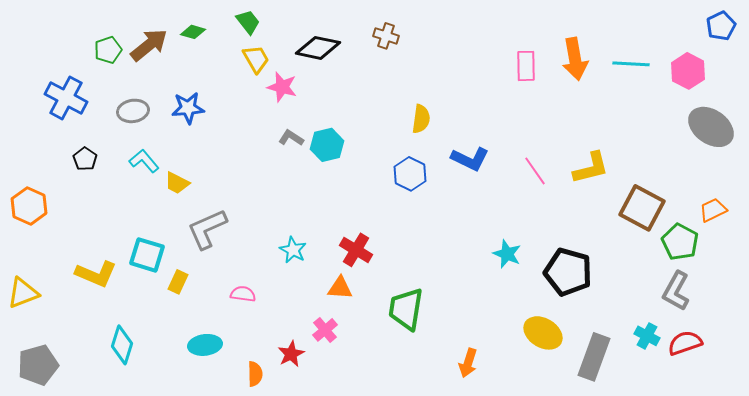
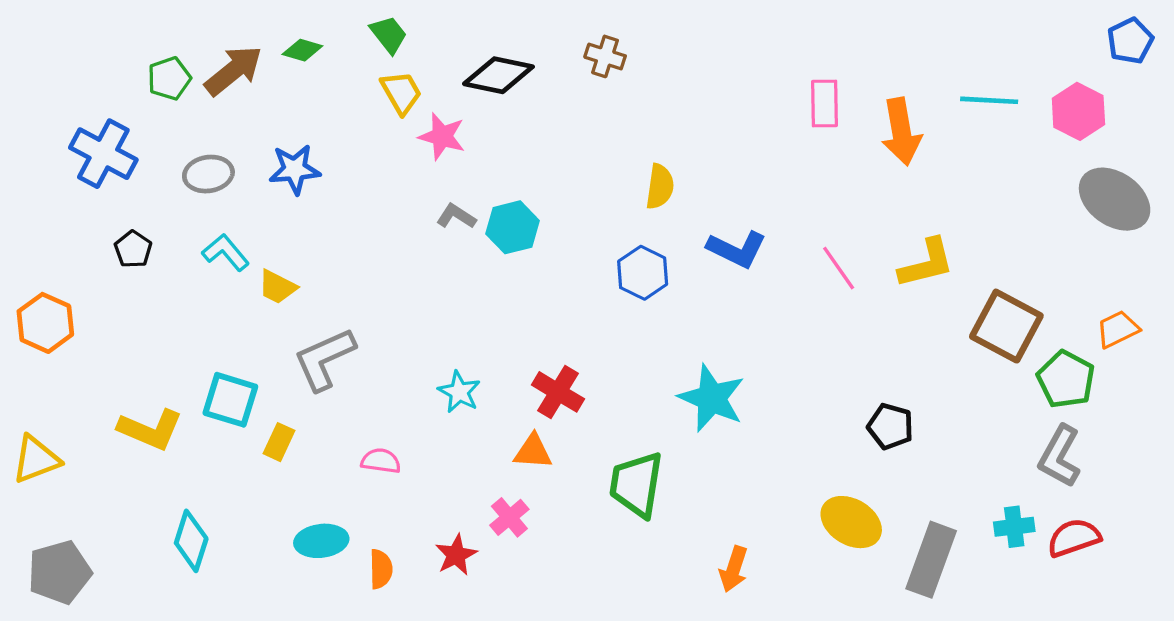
orange arrow: (575, 59) -> (901, 132), moved
cyan star: (507, 254) -> (712, 398), moved, size x1.5
black pentagon: (568, 272) -> (890, 426), size x0.6
cyan cross: (647, 336) -> (1014, 527), turned -35
orange semicircle: (255, 374) -> (381, 569), moved

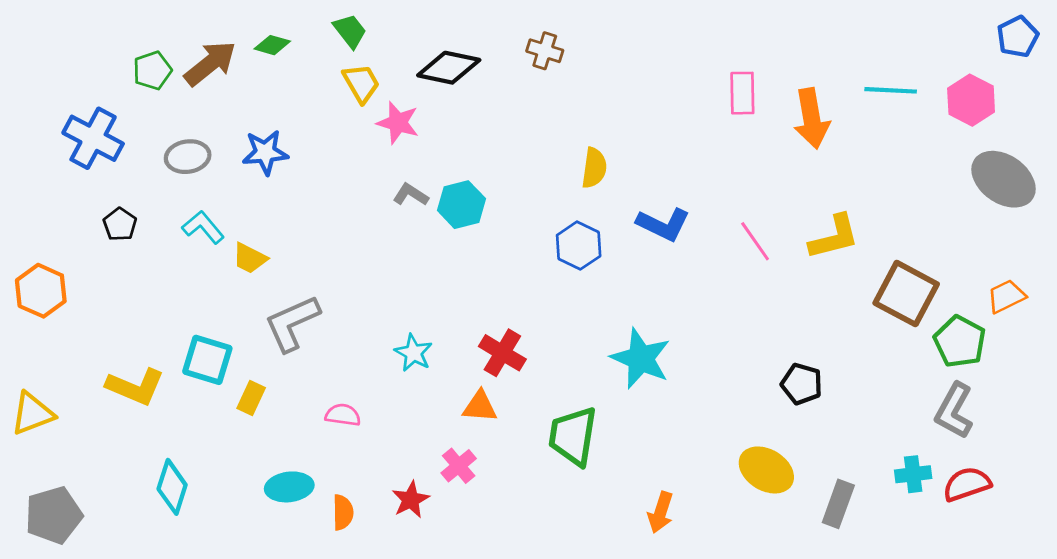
gray rectangle: (931, 560) -> (838, 504), size x0.7

